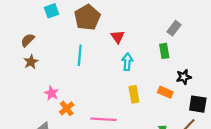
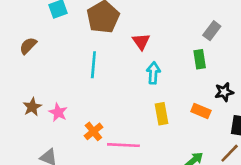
brown star: (31, 62) -> (32, 107), moved
orange cross: (67, 108) -> (93, 131), moved

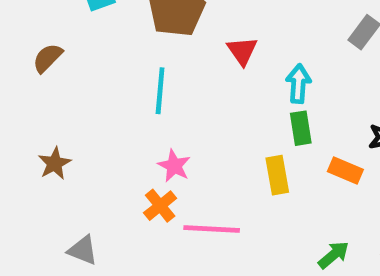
green rectangle: (200, 59) -> (301, 128), moved
cyan arrow: (153, 73) -> (298, 84), moved
pink star: (58, 112) -> (174, 166), moved

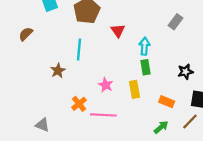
brown star: (55, 163) -> (58, 71), moved
pink star: (174, 166) -> (106, 85), moved
orange rectangle: (345, 170) -> (167, 102), moved

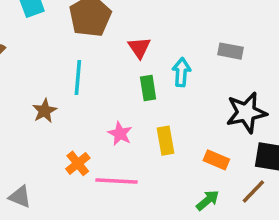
gray rectangle: (175, 22) -> (231, 51), moved, turned 64
green rectangle: (146, 67) -> (148, 88), moved
black star: (185, 72) -> (246, 113), size x1.6

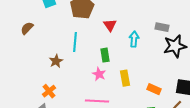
green rectangle: (148, 88) -> (105, 55), moved
black star: (246, 113) -> (175, 46), moved
orange cross: (78, 163) -> (49, 91), moved

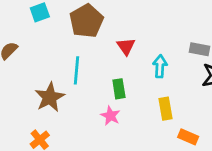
brown star: (56, 61) -> (50, 97), size x1.5
yellow rectangle: (125, 78) -> (166, 109), moved

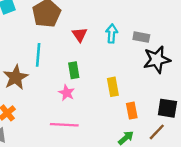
cyan arrow: (160, 66) -> (112, 33), moved
orange rectangle: (188, 137) -> (132, 111), turned 56

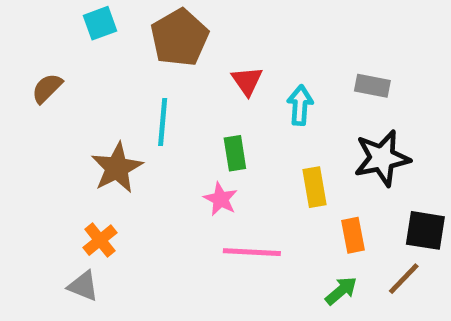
cyan arrow: (112, 33) -> (300, 105), moved
black star: (157, 60) -> (382, 158), moved
pink line: (64, 125) -> (252, 252), moved

